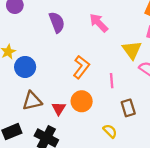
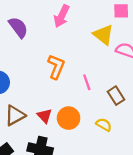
pink arrow: (99, 23) -> (62, 16), turned -95
pink line: (112, 81) -> (87, 82), moved
orange circle: (82, 101) -> (69, 118), moved

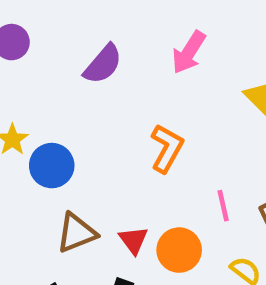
purple semicircle: (18, 27) -> (103, 64), turned 70
pink line: (87, 82) -> (223, 206), moved

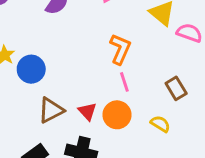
orange L-shape: (167, 148) -> (120, 49), moved
pink line: (223, 206) -> (124, 82), moved

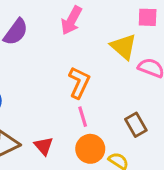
orange circle: (117, 115) -> (90, 149), moved

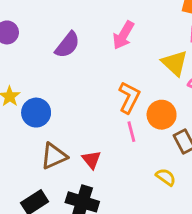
orange circle: (90, 149) -> (162, 115), moved

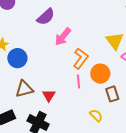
pink arrow: (123, 35) -> (63, 37), moved

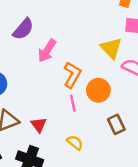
brown rectangle: (112, 94) -> (116, 124), moved
yellow semicircle: (96, 115) -> (75, 142), moved

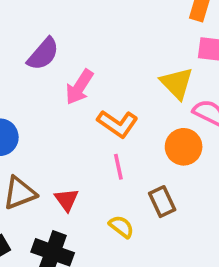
orange L-shape: (72, 75) -> (118, 124), turned 95
orange circle: (98, 90) -> (184, 147), moved
brown rectangle: (116, 124) -> (162, 202), moved

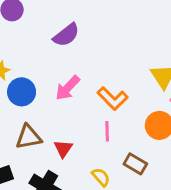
pink arrow: (79, 87) -> (68, 88), moved
brown rectangle: (162, 202) -> (135, 164), turned -45

